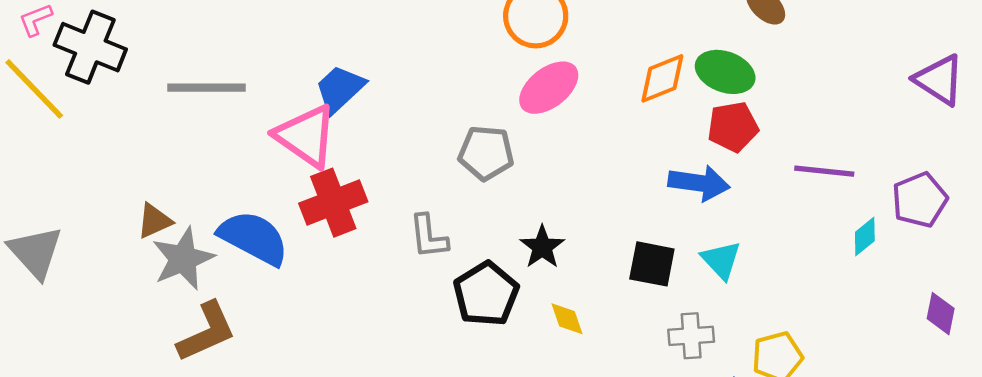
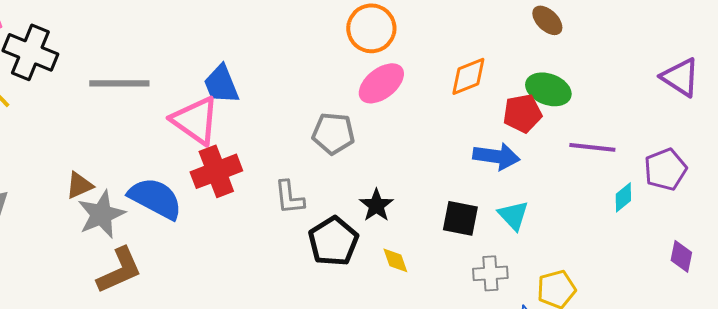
green ellipse: (725, 72) -> (548, 89), moved
blue trapezoid: (340, 89) -> (221, 84), turned -69

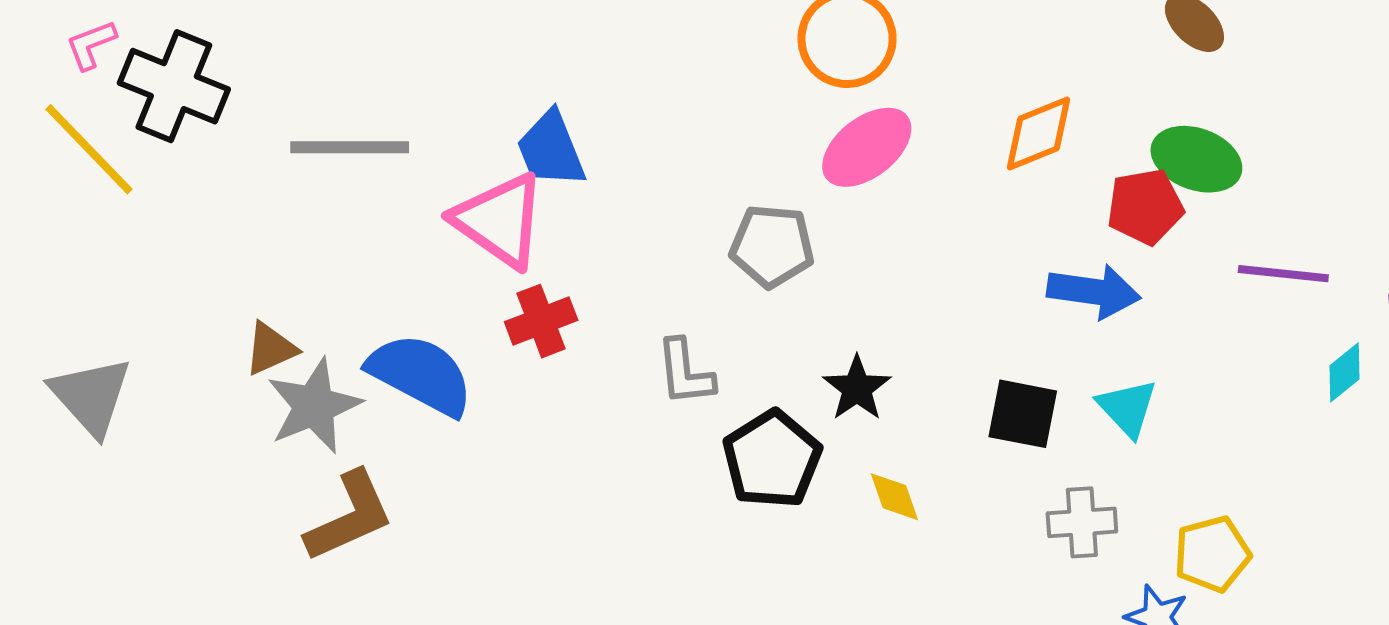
red cross: (216, 171) -> (541, 321), size x0.7

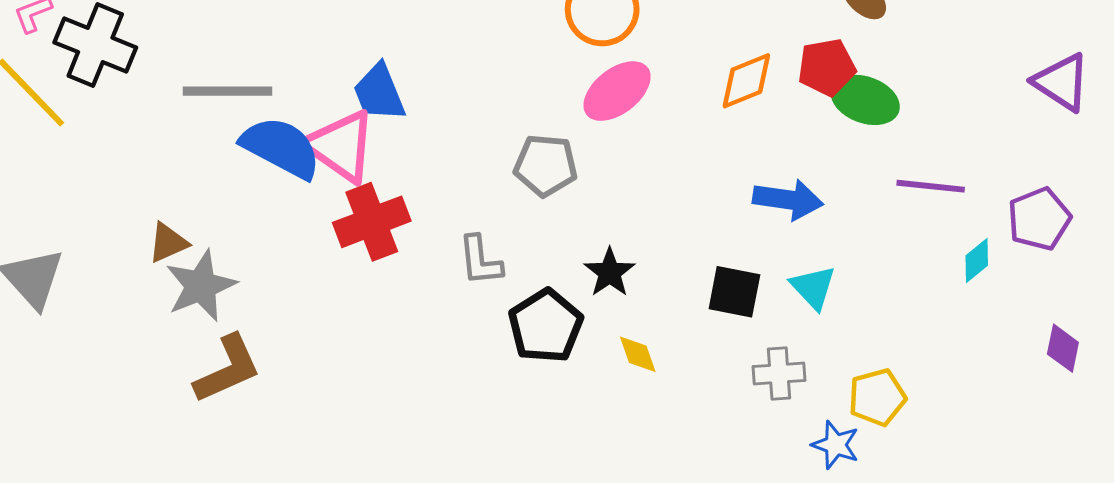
red pentagon: (1145, 207) -> (827, 67), moved
red cross: (541, 321) -> (372, 222), size x1.4
blue semicircle: (421, 374) -> (281, 148), moved

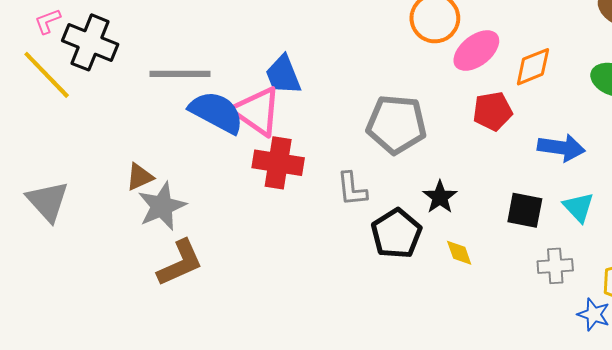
red pentagon: (827, 67) -> (493, 111), moved
pink ellipse: (617, 91) -> (476, 51), moved
gray pentagon: (546, 165) -> (396, 124), size x1.4
red cross: (372, 222) -> (278, 163), turned 30

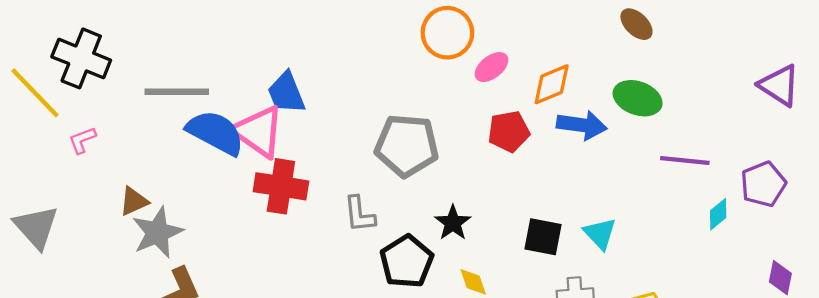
pink L-shape: (48, 21) -> (82, 140), moved
pink ellipse: (476, 51) -> (491, 67), size x0.7
blue arrow: (561, 148) -> (582, 125), moved

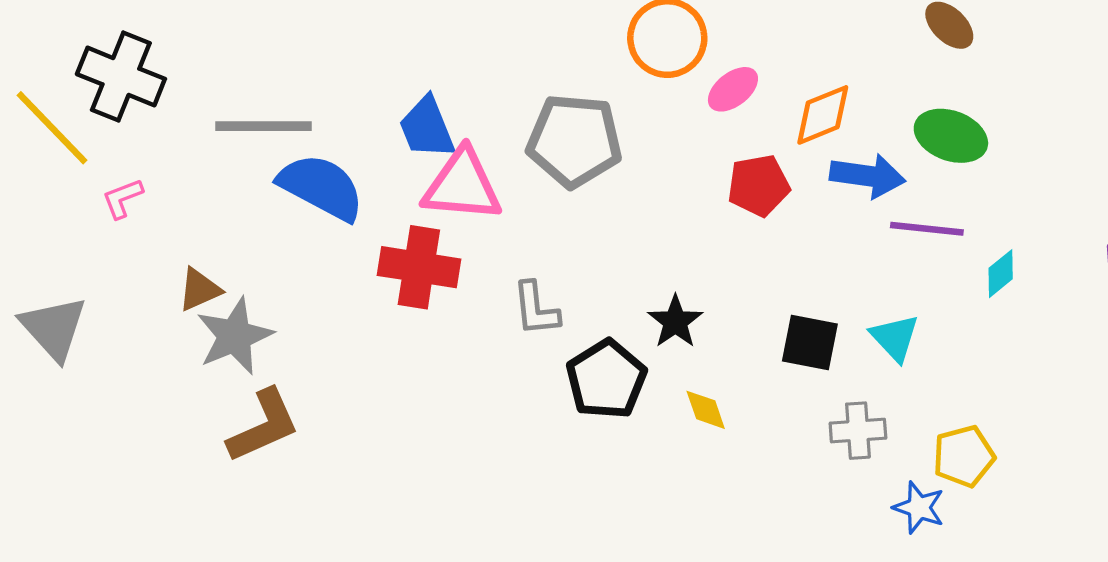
pink triangle: (258, 132) -> (462, 185), moved, turned -30
gray pentagon: (407, 145) -> (574, 141), moved
purple line: (685, 161) -> (927, 229), moved
cyan diamond: (718, 214) -> (1001, 274), moved

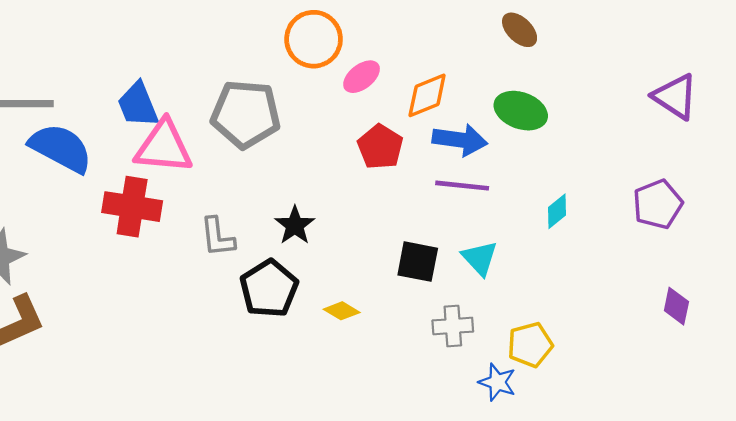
red pentagon: (759, 185) -> (380, 147), turned -30
purple line: (927, 229) -> (462, 186), moved
black star: (675, 322) -> (295, 225), moved
yellow diamond: (706, 410) -> (342, 311), turned -40

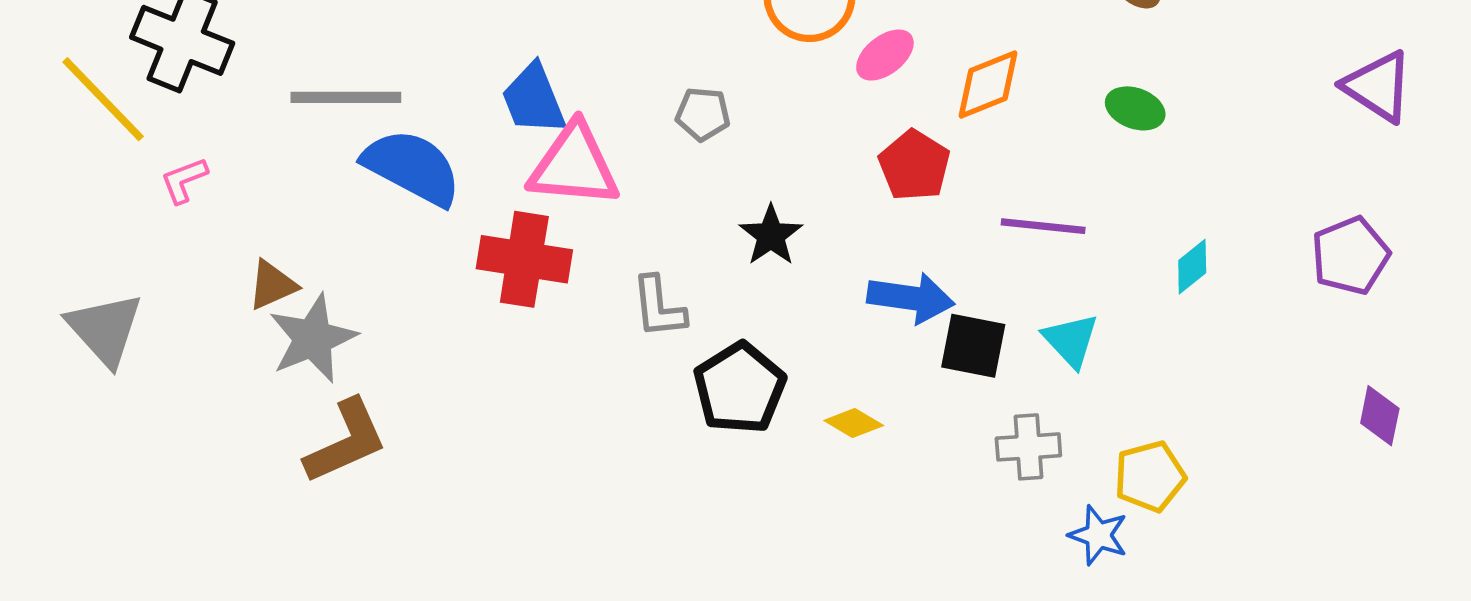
green ellipse: (521, 111) -> (1135, 108), size x0.7
gray pentagon: (246, 114) -> (703, 114), size x0.5
blue arrow: (460, 140) -> (911, 298), moved
black star: (295, 225) -> (771, 235), moved

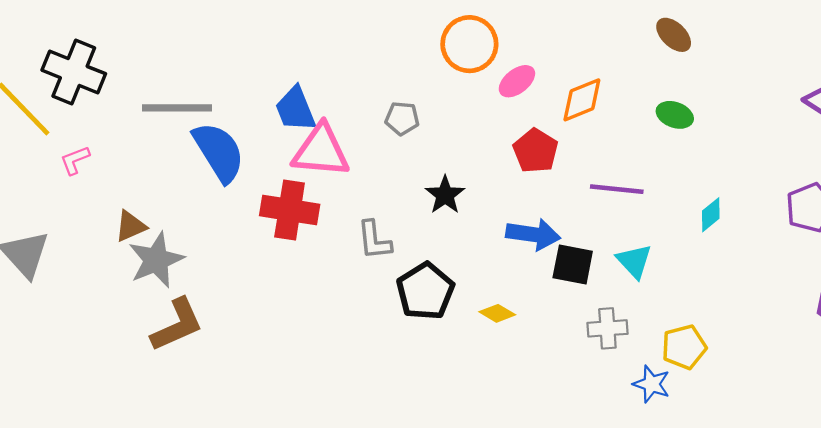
blue semicircle: (412, 167) -> (219, 152), turned 30

